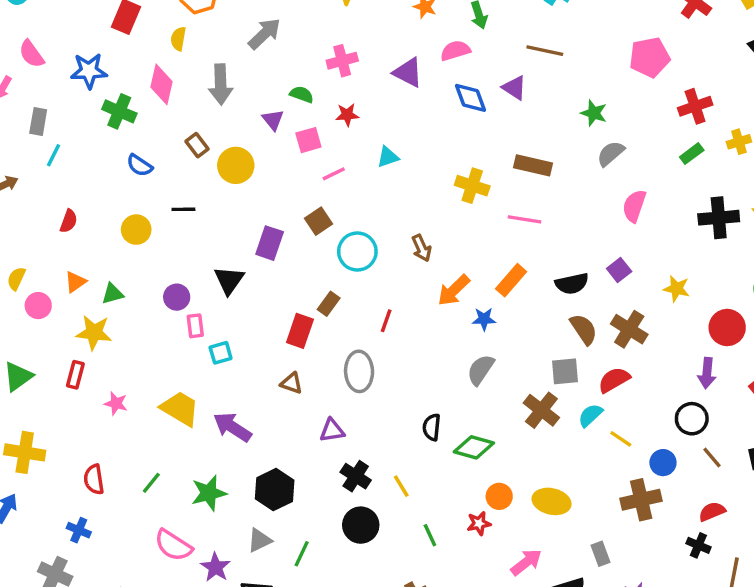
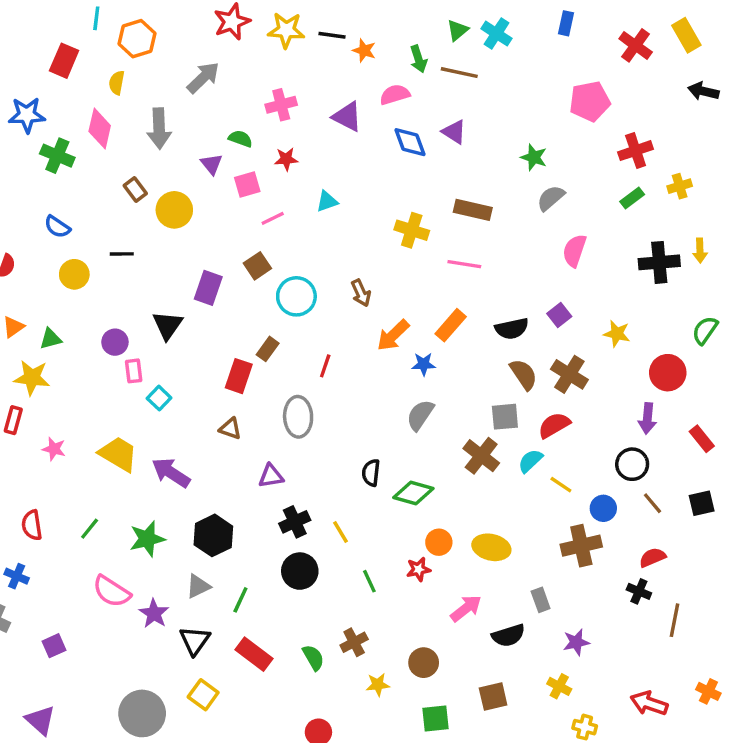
brown line: (545, 51) -> (459, 73), moved
blue semicircle: (140, 165) -> (57, 227), moved
cyan square: (221, 353) -> (159, 398), turned -30
black cross: (356, 476) -> (295, 522), turned 32

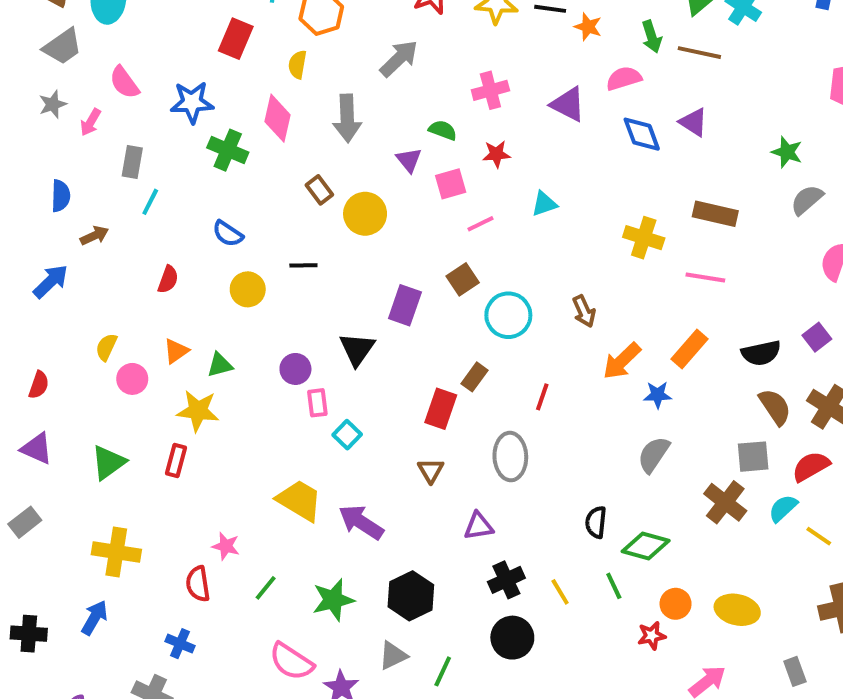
brown triangle: (230, 429) -> (431, 470), turned 40
pink star: (54, 449) -> (226, 546), moved
green line: (369, 581) -> (614, 586), moved

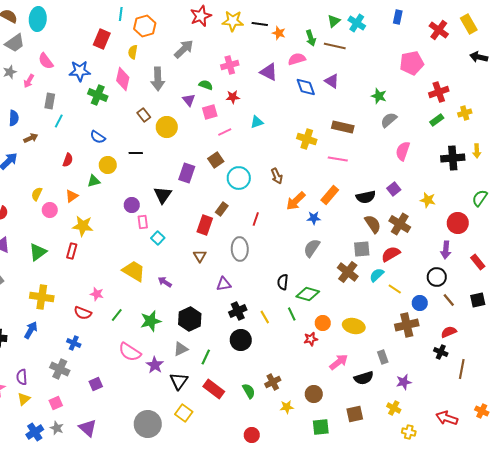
green triangle: (220, 365) -> (94, 181), moved
purple arrow: (361, 522) -> (165, 282), size x0.6
red semicircle: (198, 584) -> (83, 313), turned -60

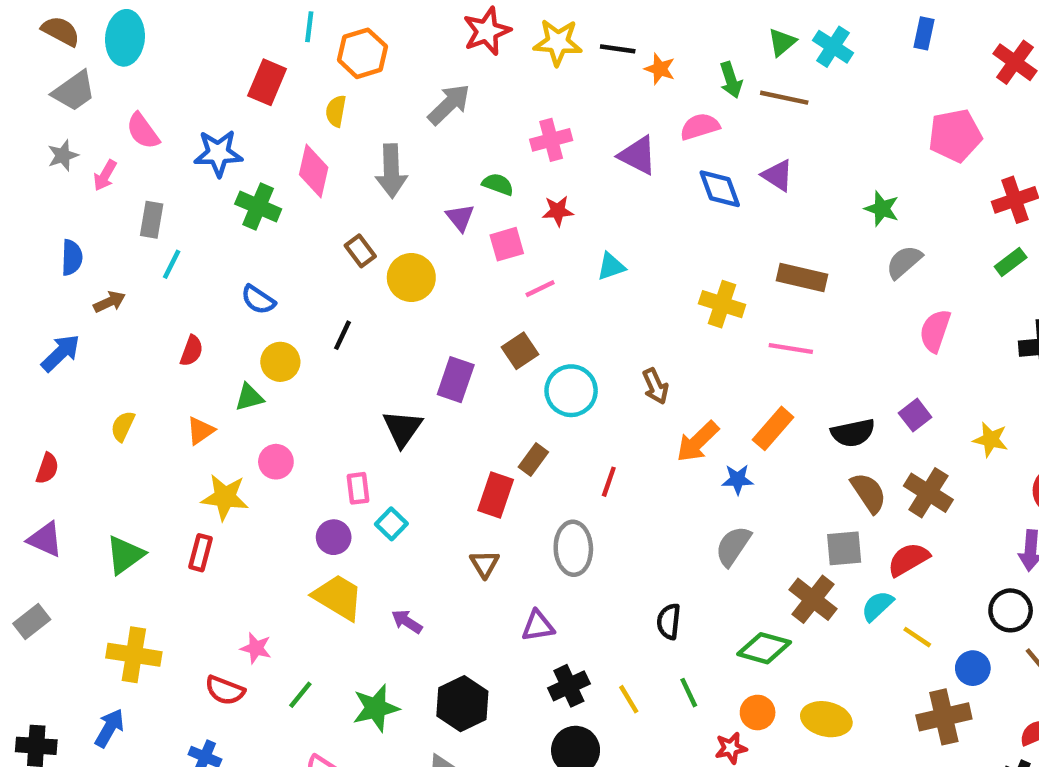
black line: (136, 153) -> (343, 335), turned -64
purple circle: (132, 205) -> (334, 537), moved
pink circle: (50, 210) -> (276, 462), moved
green diamond: (308, 294) -> (764, 648), moved

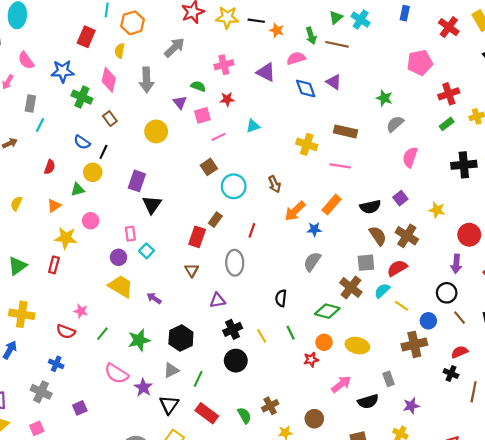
brown rectangle: (360, 251) -> (110, 119), moved
black line: (343, 335) -> (103, 152), moved
purple rectangle: (456, 380) -> (137, 181), moved

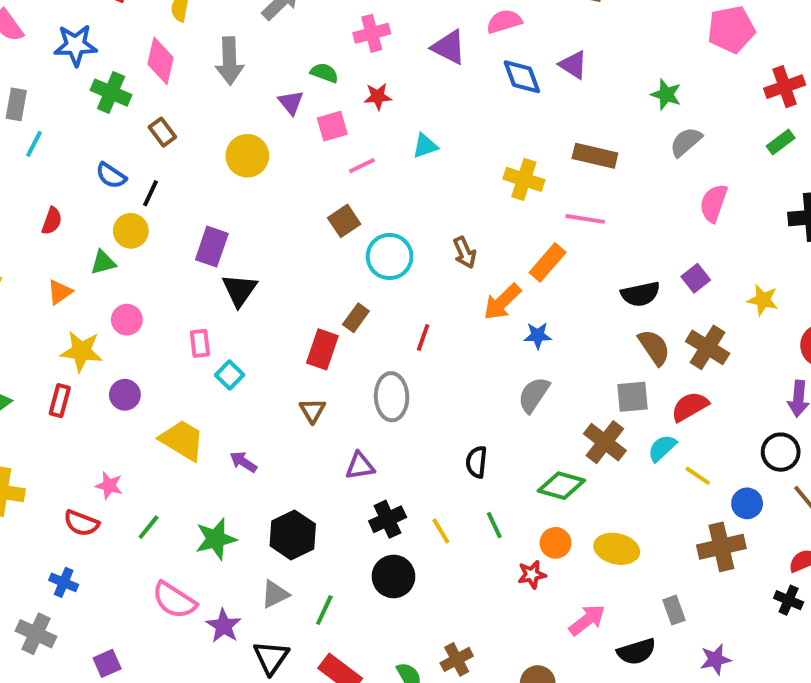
orange rectangle: (332, 205) -> (548, 262), moved
purple circle: (119, 257) -> (125, 395), moved

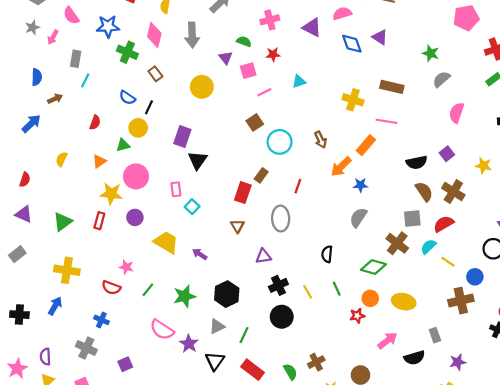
pink circle: (127, 320) -> (136, 176), size x1.5

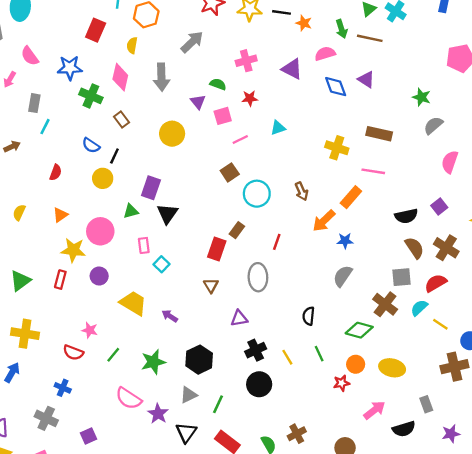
green triangle: (123, 145) -> (131, 211), moved

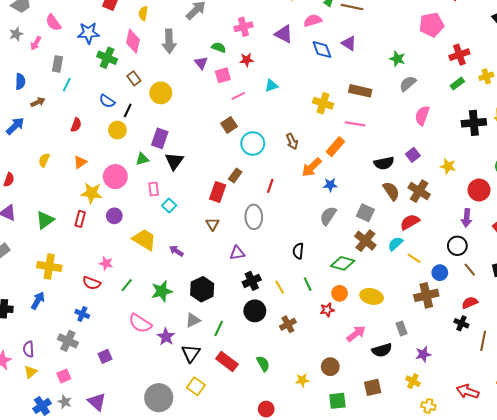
yellow circle: (172, 134) -> (161, 93), moved
gray square: (402, 277) -> (365, 213), moved, turned 30
brown cross: (297, 434) -> (288, 324), moved

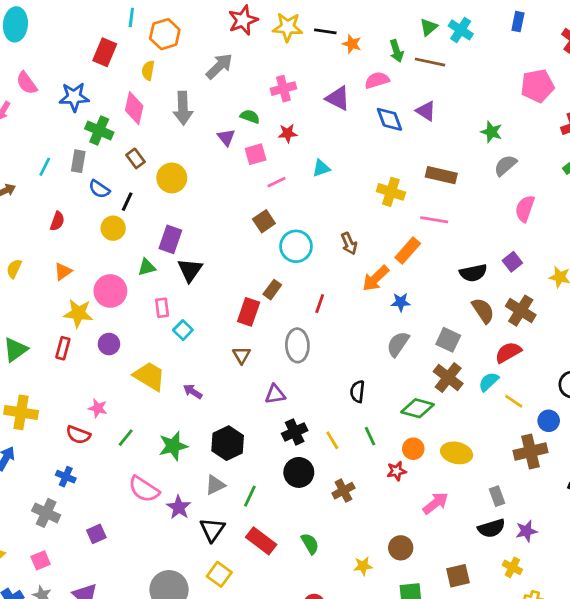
gray rectangle: (57, 64) -> (78, 161), moved
black semicircle: (382, 350) -> (491, 528), moved

